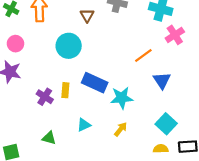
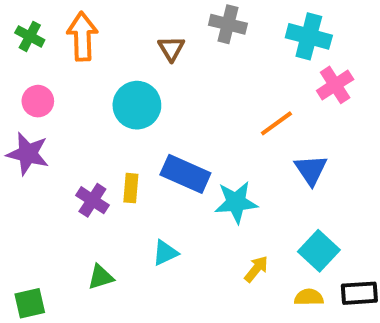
yellow arrow: (121, 129) -> (256, 269), moved
green triangle: (49, 138) -> (101, 277), turned -32

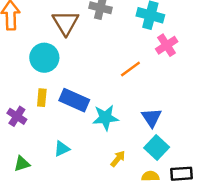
brown triangle: (171, 49) -> (66, 23), size x1.6
blue triangle: (311, 170) -> (152, 118), moved
yellow rectangle: (131, 188) -> (42, 98), moved

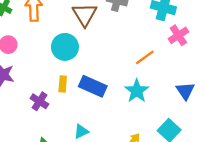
cyan star: (105, 118) -> (137, 91), moved, turned -30
blue triangle: (152, 118) -> (185, 91), moved

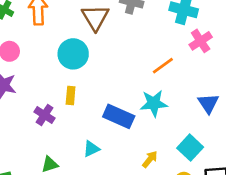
blue rectangle: (93, 86) -> (119, 116), moved
cyan star: (137, 91) -> (154, 103), turned 30

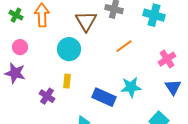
pink cross: (201, 41) -> (167, 59), moved
orange line: (163, 66) -> (124, 46), moved

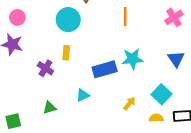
orange line: (124, 46) -> (125, 16), turned -54
pink cross: (167, 59) -> (174, 17), moved
blue rectangle: (104, 97) -> (105, 69), turned -40

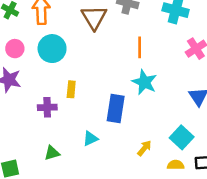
cyan circle: (68, 20) -> (52, 49), moved
cyan star: (133, 59) -> (144, 82), moved, turned 30
purple cross: (45, 68) -> (47, 107), turned -35
blue rectangle: (105, 69) -> (116, 109), turned -65

